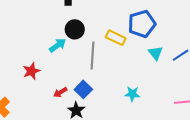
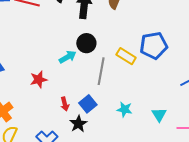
cyan triangle: (156, 53) -> (159, 115), moved
red arrow: (60, 92) -> (65, 104), turned -80
cyan star: (132, 94) -> (125, 109), moved

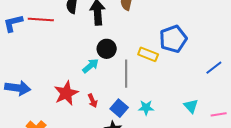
red star: (39, 80) -> (66, 93), size x1.4
red arrow: (65, 104) -> (93, 101), moved
cyan star: (125, 109) -> (146, 108), moved

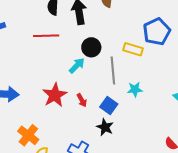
red line: (41, 20) -> (46, 36), moved
cyan star: (146, 108) -> (135, 89), moved

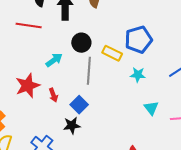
black circle: (91, 47) -> (81, 43), moved
cyan star: (135, 89) -> (138, 75), moved
black star: (105, 127) -> (72, 125), turned 30

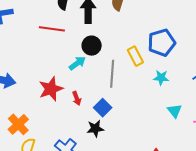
black circle: (81, 43) -> (92, 46), moved
yellow rectangle: (112, 53) -> (135, 56), turned 36

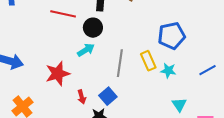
black circle: (92, 46) -> (93, 28), moved
yellow rectangle: (135, 56) -> (148, 61), moved
red arrow: (77, 98) -> (82, 97), moved

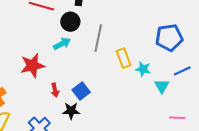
blue pentagon: (172, 36) -> (169, 38), moved
gray line: (120, 63) -> (98, 38), moved
cyan triangle: (179, 105) -> (162, 86), moved

